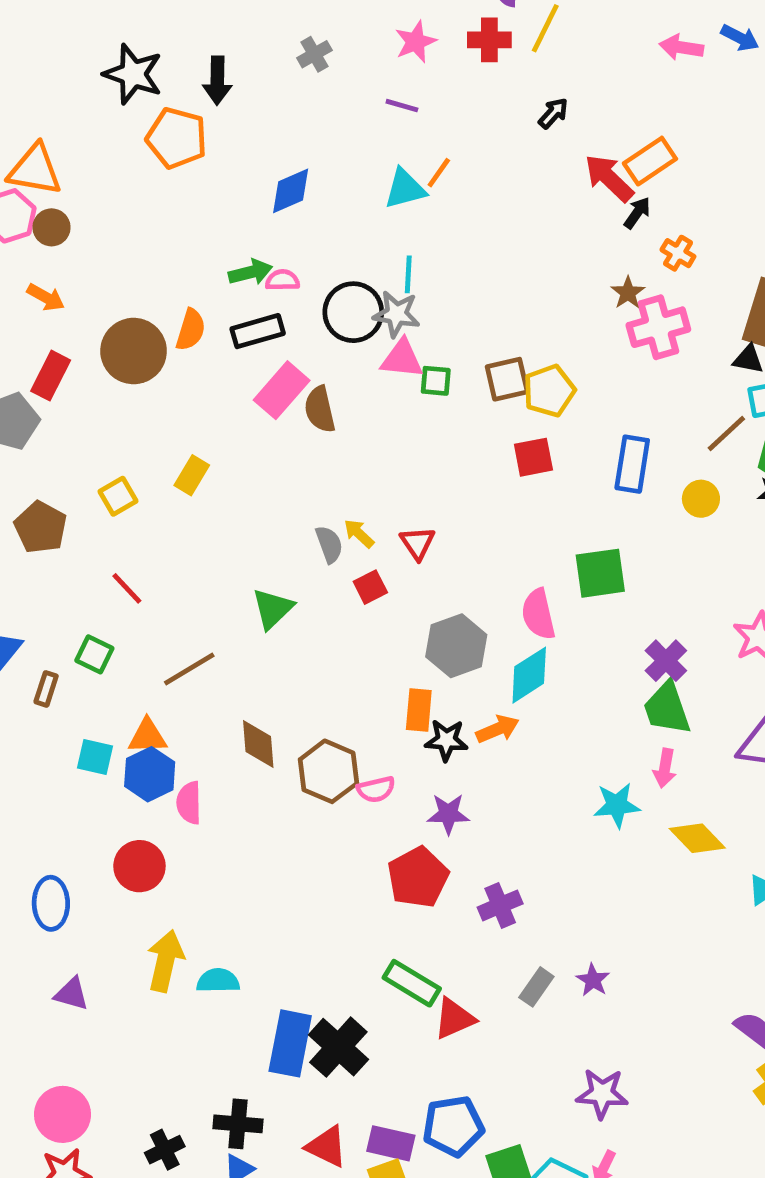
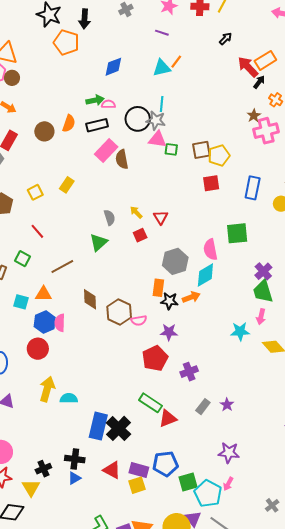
brown circle: (134, 351) -> (44, 131), size x0.7
gray semicircle: (329, 544) -> (110, 217), moved
blue hexagon: (150, 774) -> (45, 322), moved

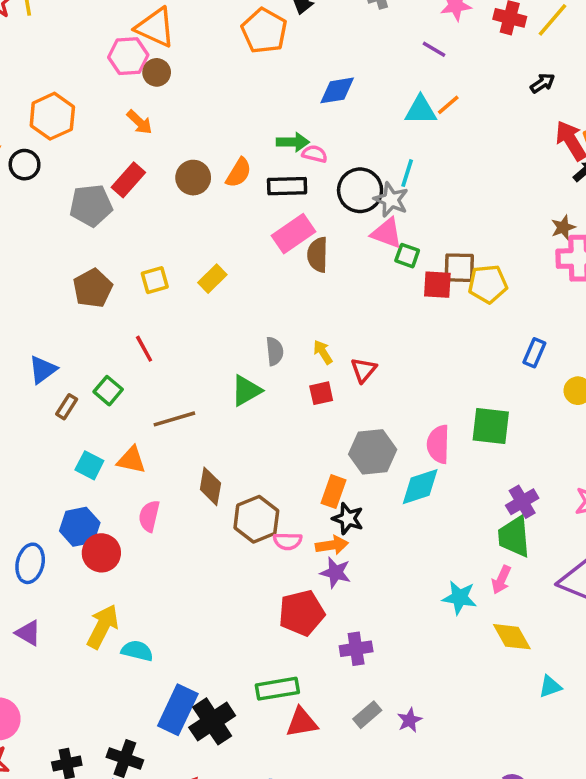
red square: (211, 183) -> (437, 285), moved
blue rectangle: (253, 188) -> (534, 353), size x0.7
orange arrow: (191, 297) -> (332, 545), moved
blue hexagon: (45, 322) -> (80, 527), moved
green rectangle: (151, 403) -> (277, 689), turned -55

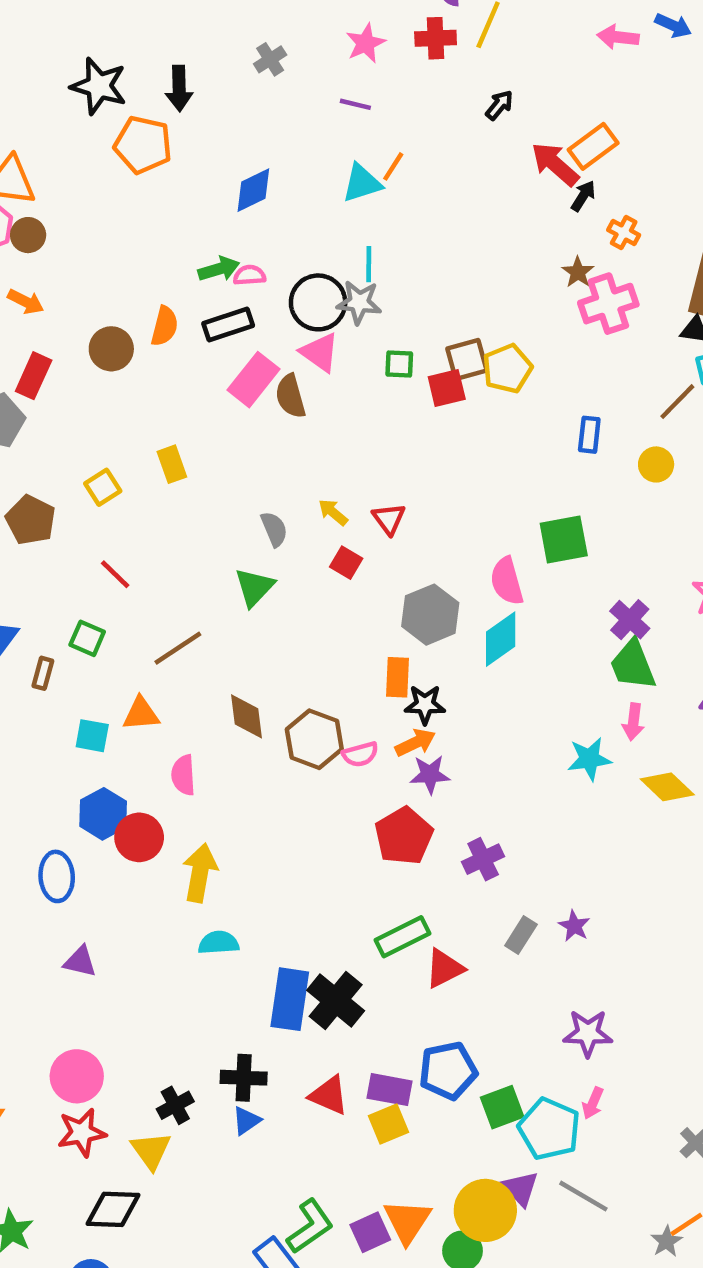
pink triangle: (387, 233) -> (320, 352), moved, turned 32
yellow rectangle: (212, 279) -> (172, 464), turned -48
red square: (321, 393) -> (346, 563), turned -30
yellow arrow: (103, 627) -> (200, 873), moved

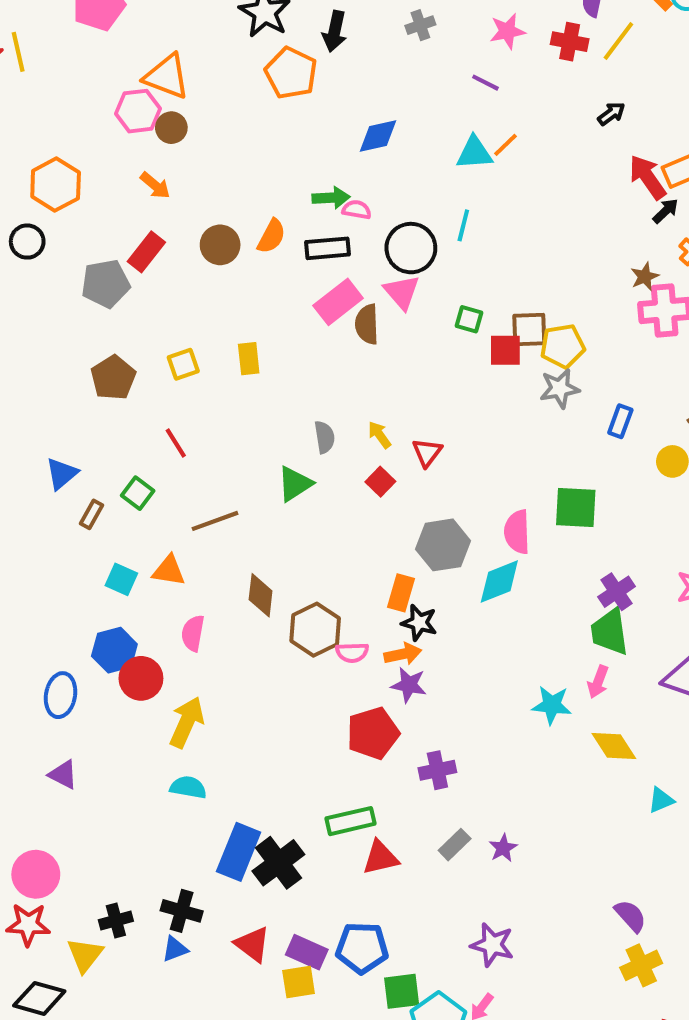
gray star: (359, 302) -> (560, 389), moved, turned -30

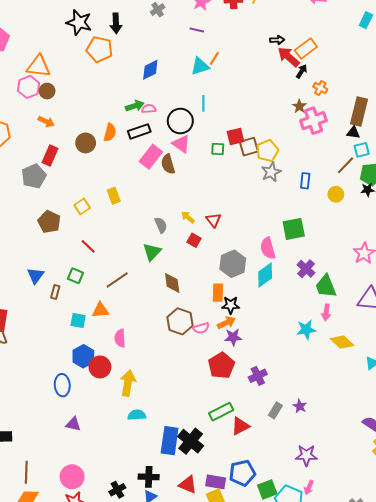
black arrow: (611, 114) -> (277, 40), moved, turned 48
red square: (505, 350) -> (235, 136), moved
purple cross: (617, 592) -> (306, 269), moved
brown diamond: (261, 595) -> (172, 283), moved

